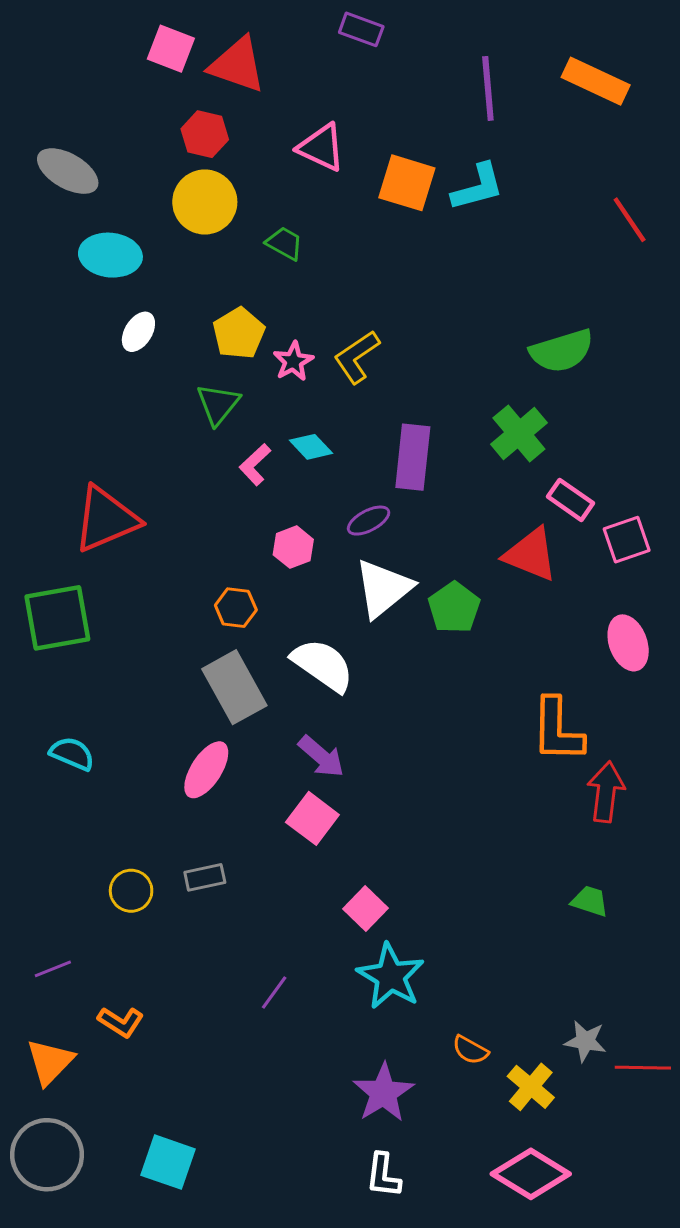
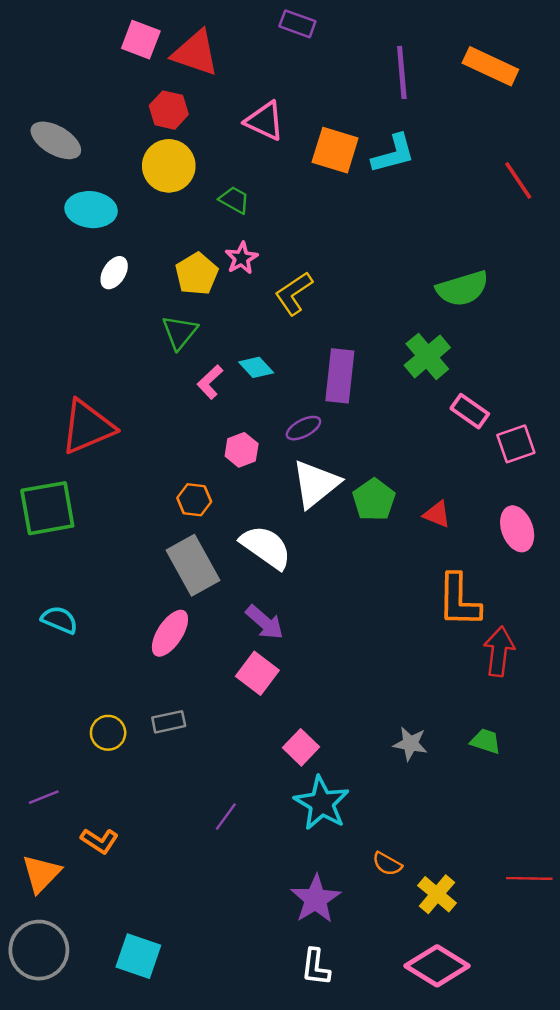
pink star: (293, 361) -> (242, 258), moved
red triangle: (531, 554) -> (437, 514), moved, size x0.6
gray star: (585, 1041) -> (410, 744), moved

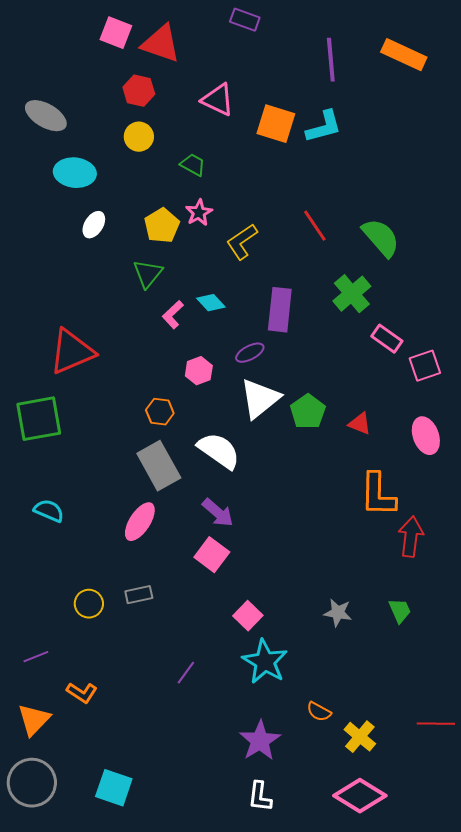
yellow circle: (169, 166) -> (139, 137), size x0.7
red line: (518, 180) -> (315, 226), moved
green semicircle: (462, 288) -> (381, 238), turned -114
green trapezoid: (486, 741) -> (400, 611), turned 48

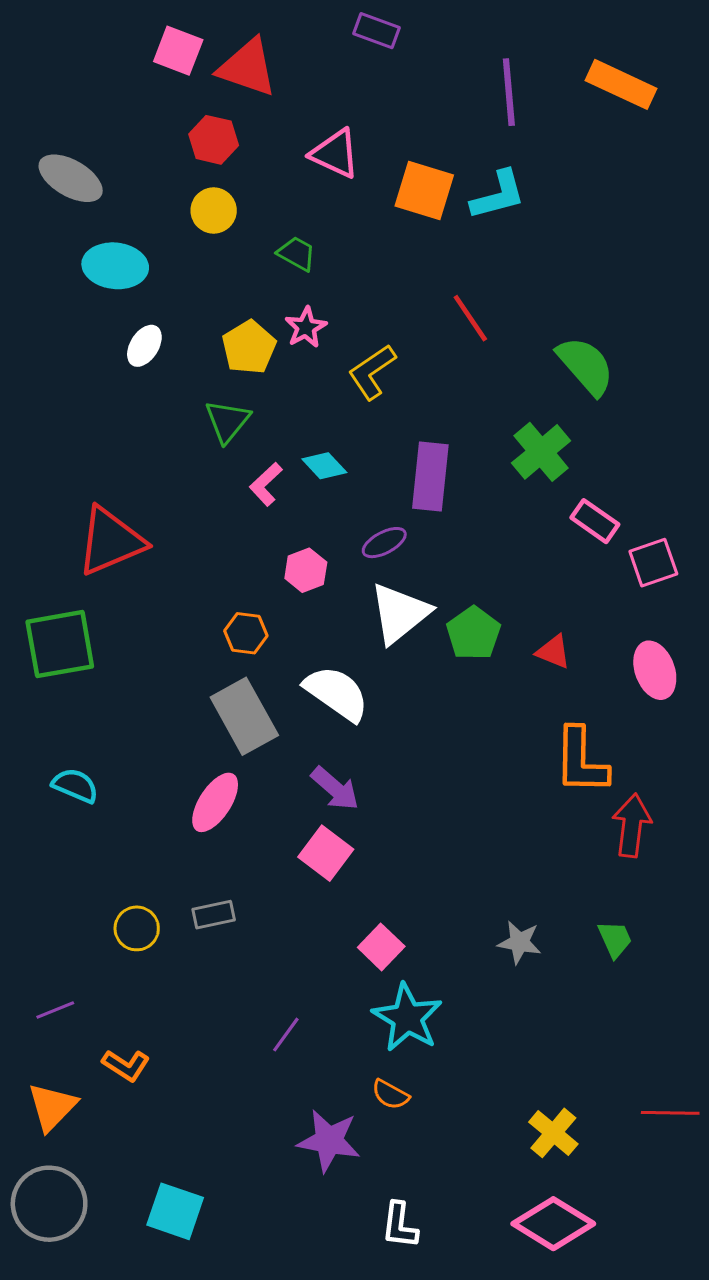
red line: (315, 226) -> (470, 318), moved
orange semicircle: (319, 712) -> (390, 1095), moved
purple star: (260, 741) -> (329, 1141), moved, turned -30

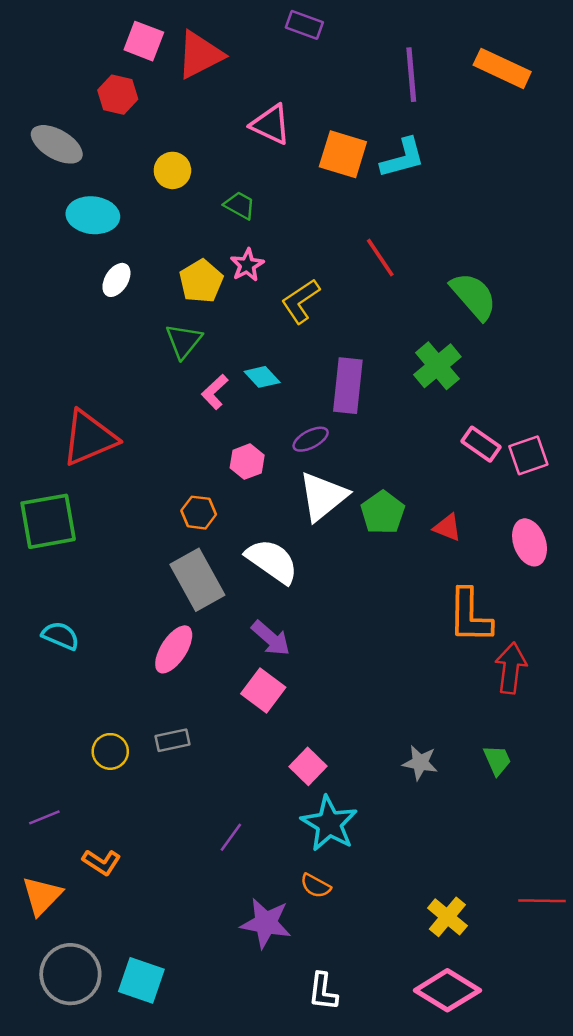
red triangle: (247, 68) -> (200, 55), turned -46
red hexagon: (214, 140) -> (118, 95), moved
pink rectangle: (595, 521) -> (481, 444), moved
gray circle: (49, 1204) -> (70, 974), moved

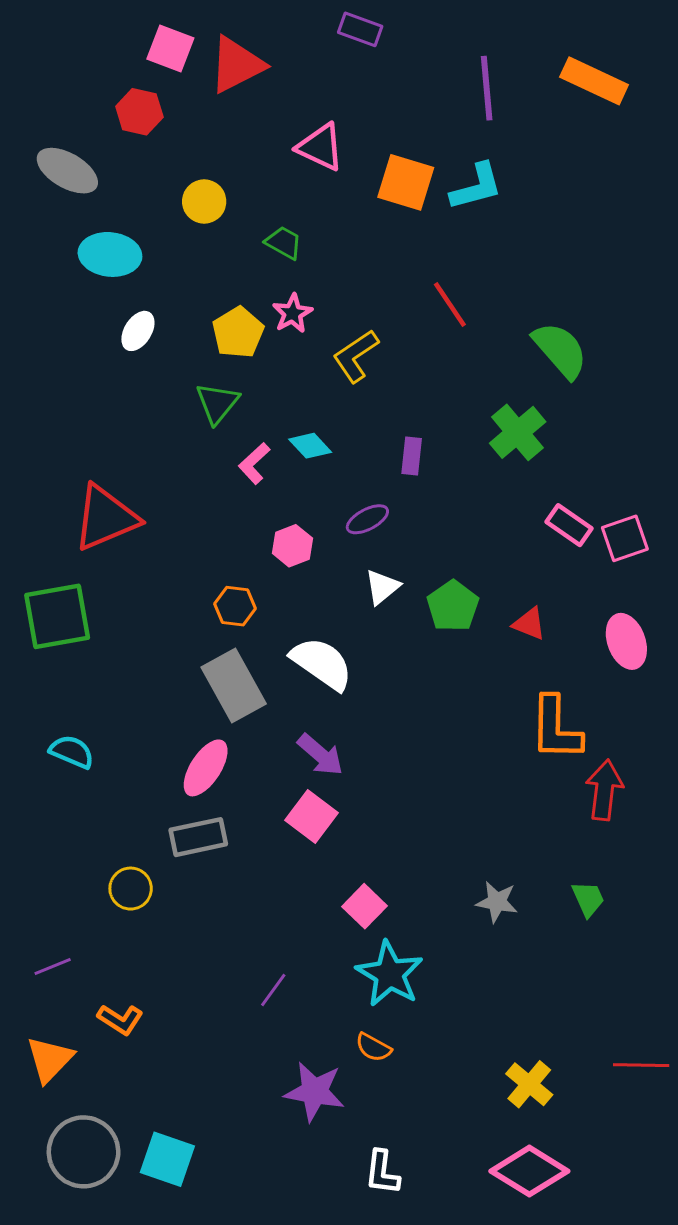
purple rectangle: (348, 386) -> (412, 456), size x0.6
white triangle: (323, 496) -> (382, 587), size x0.6
gray rectangle: (172, 740) -> (198, 837), moved, size x1.4

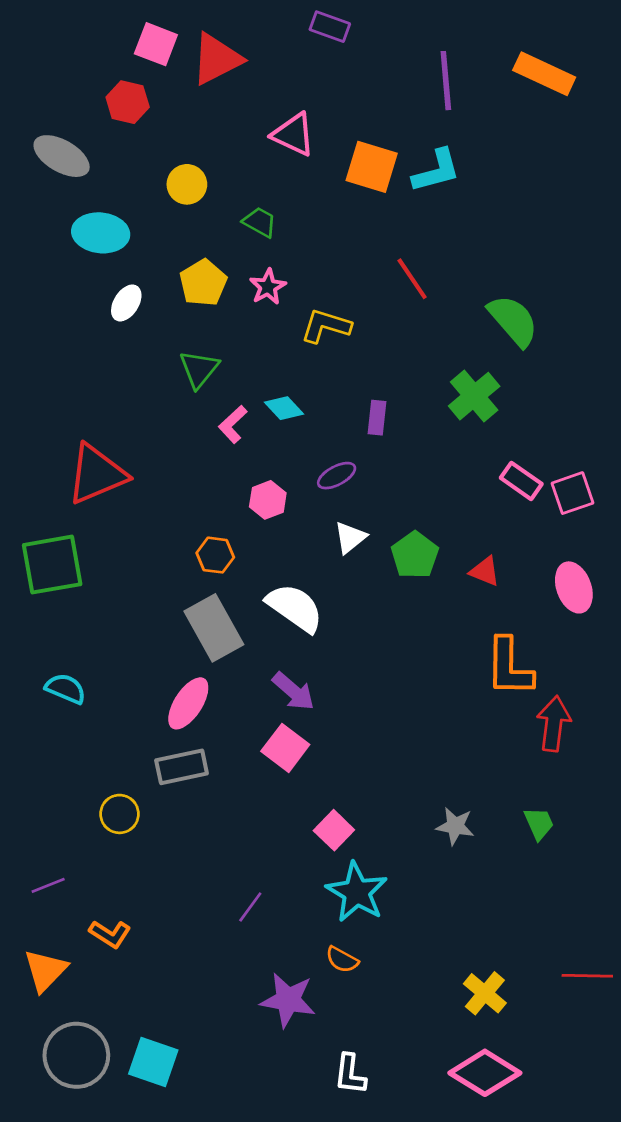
yellow pentagon: (238, 332) -> (203, 283), moved
yellow L-shape: (356, 356) -> (326, 326), turned 51

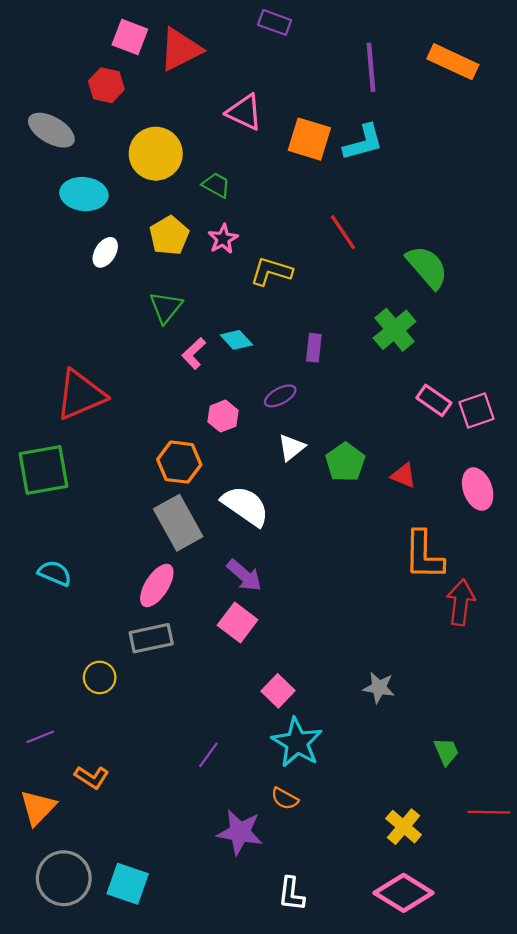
yellow circle: (187, 184) -> (156, 154), size x1.6
orange hexagon: (215, 555) -> (179, 462), size x1.4
green trapezoid: (539, 823) -> (446, 751), moved

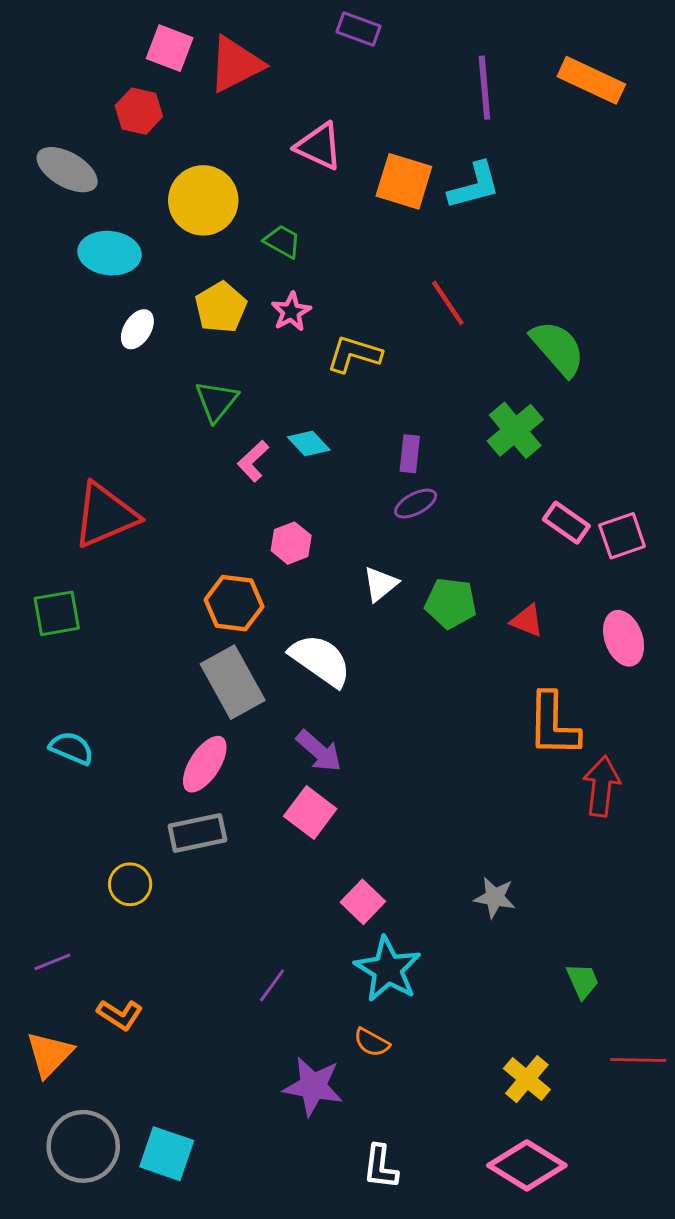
purple ellipse: (280, 396) -> (416, 504), moved
green pentagon: (345, 462) -> (451, 603), turned -30
green square: (44, 470) -> (57, 613), size x0.7

